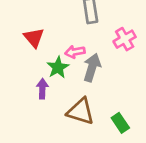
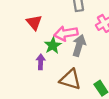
pink arrow: (75, 52) -> (66, 33), size x1.5

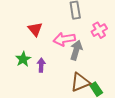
green star: (53, 45) -> (23, 59), moved
brown triangle: (70, 79) -> (80, 82), moved, turned -40

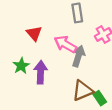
pink arrow: (64, 39) -> (65, 44), turned 40
purple arrow: (41, 65) -> (41, 72), size x1.5

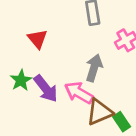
pink arrow: (65, 44) -> (79, 93), moved
purple arrow: (41, 72) -> (46, 89), turned 140

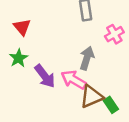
red triangle: (37, 39) -> (22, 27), moved
green star: (21, 80) -> (18, 58), moved

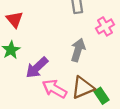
purple arrow: (45, 76) -> (37, 68), turned 85
pink arrow: (74, 80) -> (54, 89), moved

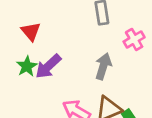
purple arrow: (37, 68) -> (48, 66), moved

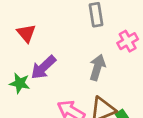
green star: (27, 66) -> (20, 83), moved, turned -30

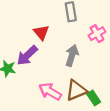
red triangle: (26, 33) -> (41, 33), moved

